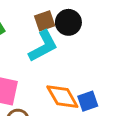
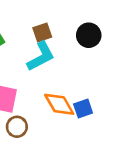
black circle: (68, 22) -> (89, 35), moved

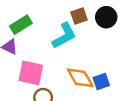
brown square: (42, 32) -> (79, 16), moved

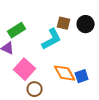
brown square: (79, 16) -> (64, 23), turned 32
pink square: (31, 73) -> (25, 69), turned 30

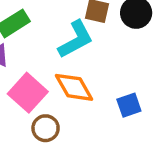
orange diamond: (65, 73) -> (74, 87), moved

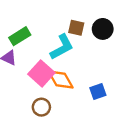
pink square: (28, 93) -> (41, 73), moved

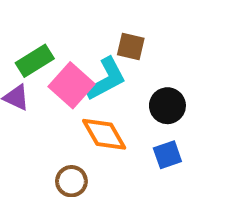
black circle: (103, 29) -> (167, 106), moved
pink square: (41, 73) -> (71, 85), moved

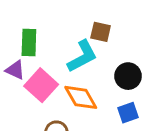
green rectangle: (35, 61) -> (29, 43), turned -56
pink square: (71, 85) -> (41, 85), moved

